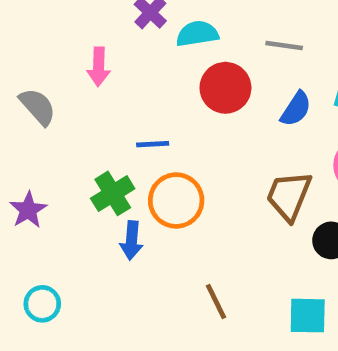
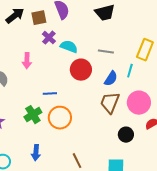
cyan semicircle: (197, 34) -> (69, 47), turned 30
brown trapezoid: (289, 196) -> (110, 103), moved
blue arrow: (132, 240) -> (36, 153), moved

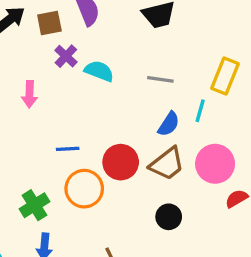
red circle: (81, 70) -> (121, 162), moved
brown trapezoid: (110, 103) -> (167, 164), turned -150
green cross: (33, 115) -> (34, 205), moved
black circle: (126, 135) -> (169, 217), moved

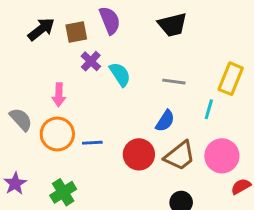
cyan semicircle: (99, 71) -> (120, 74), turned 35
blue semicircle: (169, 124) -> (165, 121), moved
orange circle: (84, 189) -> (57, 134), moved

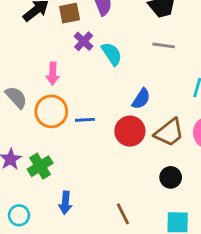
gray line: (174, 82) -> (164, 45), moved
blue semicircle: (165, 121) -> (141, 99), moved
green cross: (63, 192) -> (40, 166), moved

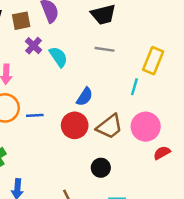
black circle: (171, 177) -> (101, 168), moved

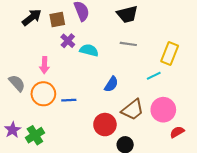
cyan semicircle: (58, 57) -> (89, 50), turned -42
cyan line: (134, 87) -> (154, 76), turned 48
red circle: (75, 125) -> (105, 125), moved

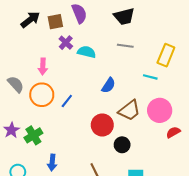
cyan line: (154, 76) -> (150, 77), turned 40
blue line: (69, 100) -> (67, 101), turned -48

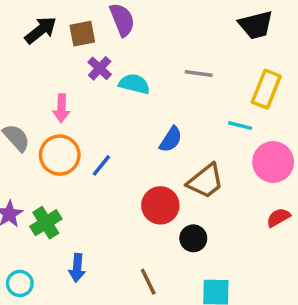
black trapezoid: (124, 16) -> (256, 25), moved
pink circle: (160, 110) -> (273, 162), moved

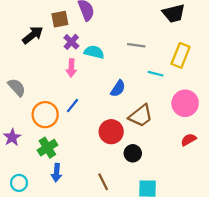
black arrow: (41, 30) -> (33, 35), moved
pink arrow: (61, 108) -> (71, 68), moved
cyan line: (240, 126) -> (156, 74), moved
orange circle: (60, 155) -> (45, 115), moved
green cross: (46, 223) -> (47, 148), moved

